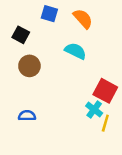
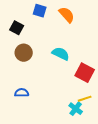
cyan semicircle: (75, 51) -> (61, 54), moved
cyan cross: (94, 109) -> (76, 109), moved
yellow line: (105, 123) -> (85, 99), turned 56

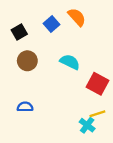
blue square: (40, 11) -> (51, 24), moved, turned 32
black square: (17, 28) -> (19, 32), turned 32

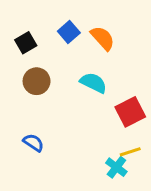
orange semicircle: (77, 17) -> (103, 38), moved
red square: (97, 84) -> (130, 112), turned 35
blue semicircle: (25, 107) -> (33, 143), turned 35

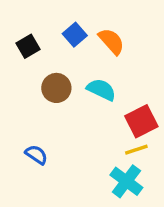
brown circle: (37, 81) -> (56, 88), moved
yellow line: (130, 152) -> (136, 150), moved
cyan cross: (116, 167) -> (126, 181), size x1.4

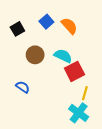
red square: (141, 121) -> (74, 71), moved
yellow line: (136, 150) -> (85, 93), turned -56
blue semicircle: (36, 155) -> (23, 87), moved

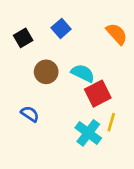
orange semicircle: (69, 26) -> (117, 34), moved
cyan cross: (79, 113) -> (88, 133), moved

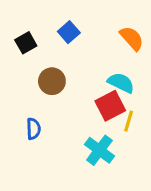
cyan semicircle: (83, 73) -> (121, 83), moved
blue semicircle: (30, 114) -> (34, 129), turned 54
yellow line: (111, 122) -> (129, 121), moved

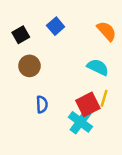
brown circle: (52, 81) -> (29, 66), moved
red square: (110, 106) -> (88, 104), moved
blue semicircle: (34, 129) -> (42, 104), moved

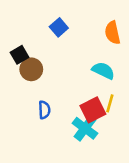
orange semicircle: (107, 31) -> (112, 33), turned -150
black square: (21, 35) -> (19, 55), moved

